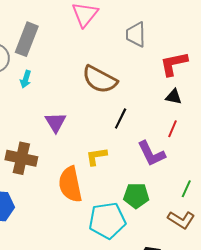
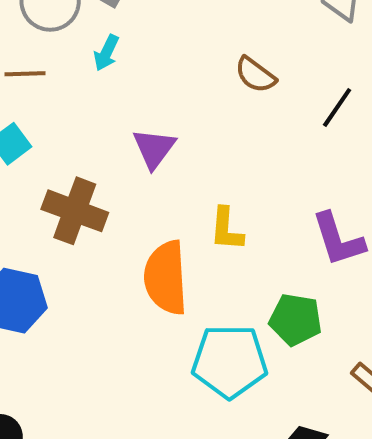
brown semicircle: (100, 79) -> (255, 75), size x0.6
black line: (121, 119) -> (337, 107), moved
yellow L-shape: (96, 156) -> (226, 229), turned -85

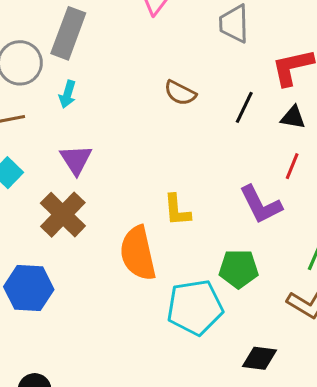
purple triangle: (154, 148) -> (76, 160), moved
brown cross: (75, 211) -> (63, 215), turned 33

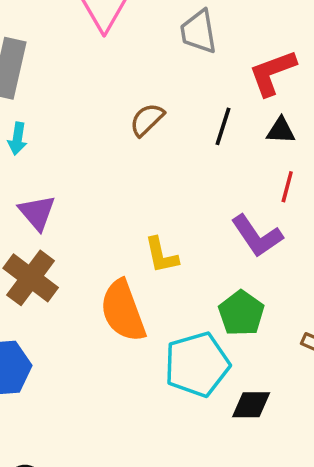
brown semicircle: (180, 93) -> (147, 120), turned 116
green pentagon: (239, 269) -> (241, 313), turned -30
black diamond: (259, 358) -> (251, 405), moved

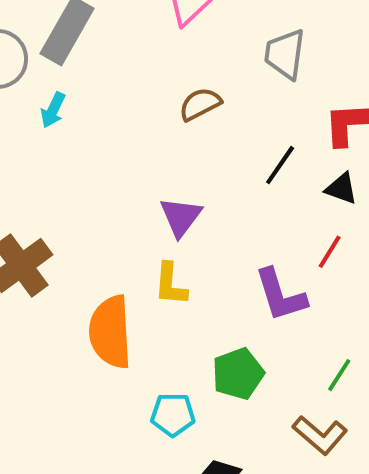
brown semicircle: (147, 120) -> (200, 104), moved
purple triangle: (37, 213) -> (181, 217), moved
cyan pentagon: (197, 364) -> (173, 415), size x0.6

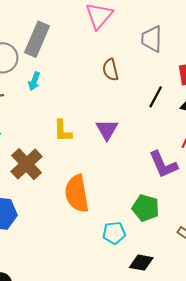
brown semicircle: (200, 104) -> (110, 70), turned -70
yellow L-shape: (170, 284) -> (63, 131), moved
green pentagon: (238, 374) -> (146, 208), turned -30

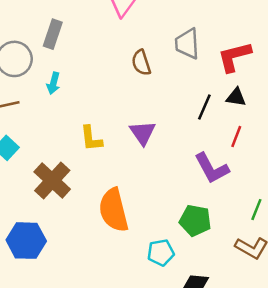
gray rectangle: (37, 39) -> (53, 34), size x0.7
gray trapezoid: (152, 39) -> (187, 44), moved
black line: (156, 97) -> (204, 107), moved

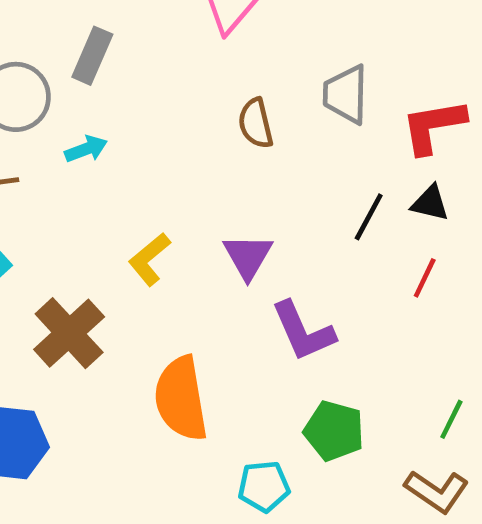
cyan arrow: (53, 83) -> (86, 149), turned -130
yellow L-shape: (91, 138) -> (149, 259), turned 52
purple L-shape: (212, 168) -> (303, 331), moved

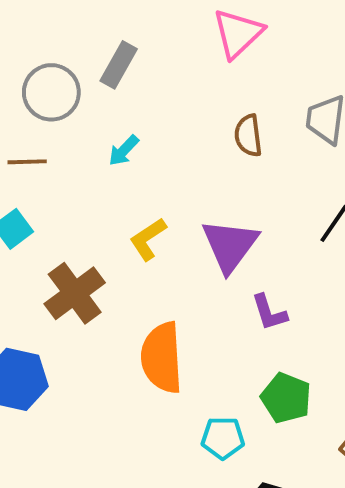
cyan arrow: (86, 149) -> (124, 151), moved, turned 148
purple triangle: (248, 256) -> (230, 245), size x1.4
purple L-shape: (303, 331) -> (269, 313), size x0.7

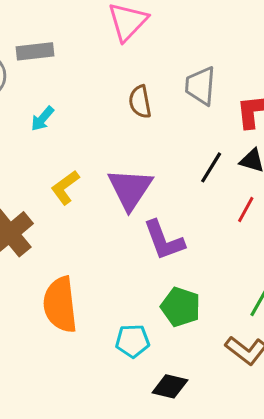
gray rectangle: (119, 65) -> (35, 51), turned 57
purple L-shape: (269, 313) -> (164, 240), size x1.4
orange semicircle: (162, 358) -> (60, 305), moved

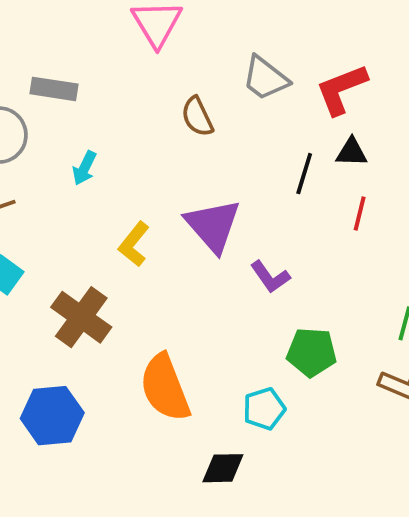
gray rectangle: (35, 51) -> (54, 89), turned 30
gray trapezoid: (200, 86) -> (265, 78), turned -42
purple L-shape: (164, 240) -> (270, 277), size x0.7
black diamond: (170, 386) -> (223, 468), moved

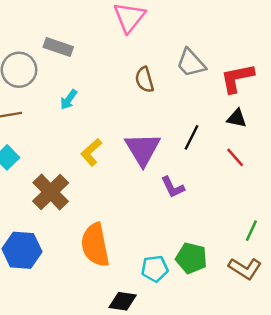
black line: (304, 174) -> (191, 137), moved
red line: (360, 213) -> (235, 157), turned -65
green pentagon: (312, 352) -> (191, 258), moved

